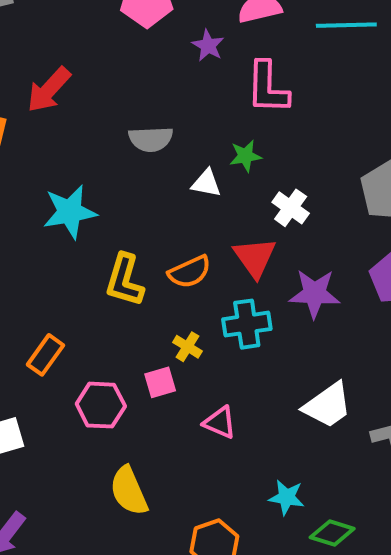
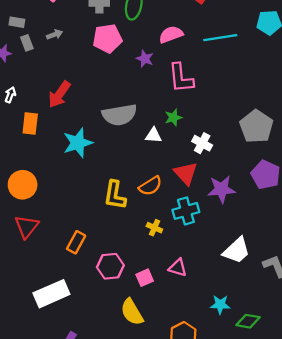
gray semicircle: (151, 139) -> (119, 115), size x1.4
cyan star: (70, 212) -> (78, 143), moved
pink square: (160, 382) -> (145, 278), moved

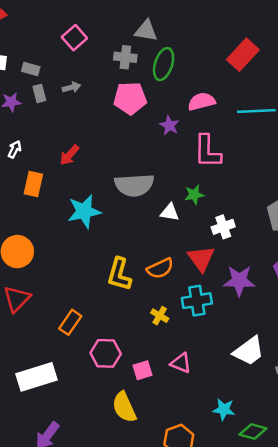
red arrow: (59, 94) -> (69, 155), size x0.7
white cross: (202, 143) -> (223, 227), turned 36

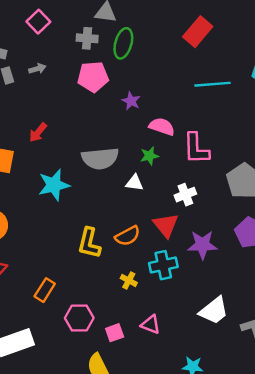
pink semicircle: (202, 101) -> (162, 127), moved, turned 35
pink L-shape: (207, 151) -> (196, 149), moved
green star: (194, 195) -> (149, 156), moved

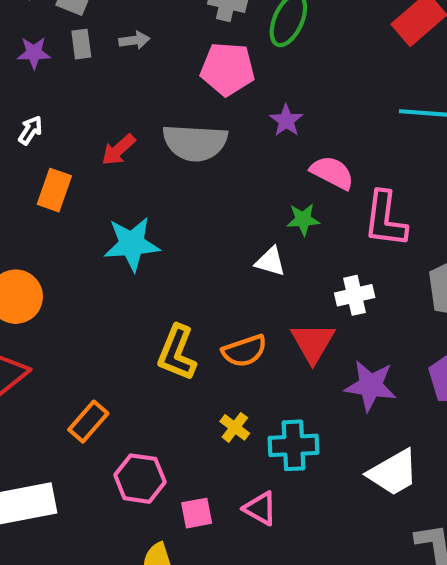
gray semicircle: (100, 158) -> (195, 143), moved
cyan cross: (163, 265) -> (294, 445), moved
white trapezoid: (214, 311) -> (393, 473), moved

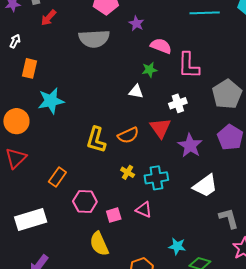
red arrow: (118, 150) -> (48, 18), moved
cyan star: (132, 244) -> (51, 101), moved
purple star: (370, 386) -> (190, 145), turned 30

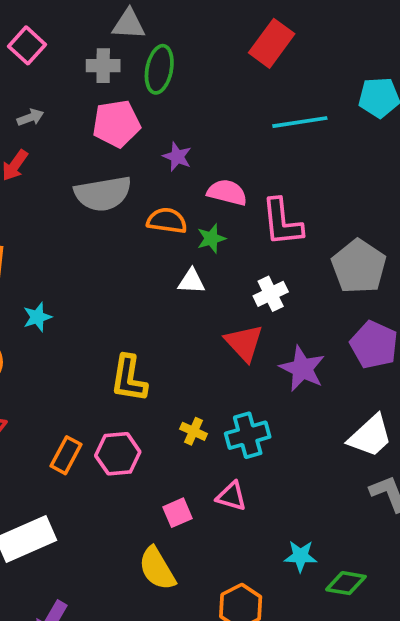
cyan star: (51, 101) -> (37, 317), size x0.6
orange semicircle: (128, 135) -> (167, 221), moved, turned -140
white trapezoid: (205, 186) -> (370, 436), moved
pink hexagon: (85, 201) -> (118, 454), moved

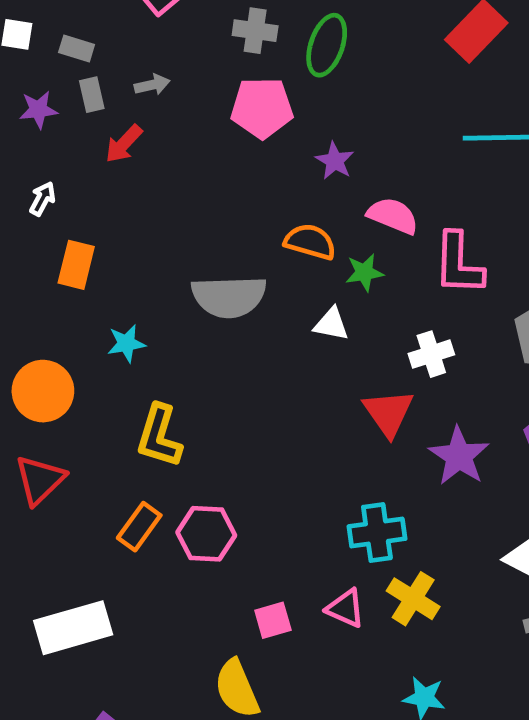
gray semicircle: (103, 194) -> (229, 297), moved
yellow L-shape: (129, 378) -> (159, 436), moved
yellow cross: (193, 431) -> (413, 599), moved, size x1.5

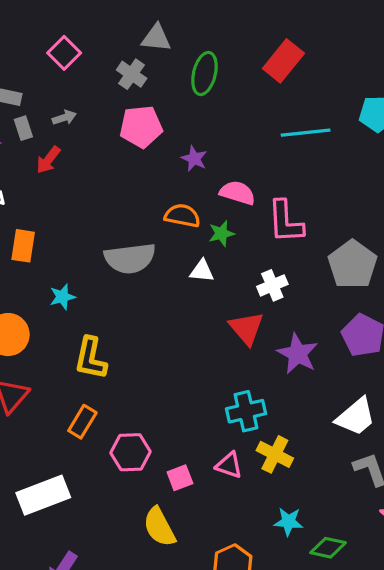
gray cross: (255, 31) -> (132, 74), turned 32
green ellipse: (327, 45) -> (204, 73), moved
pink hexagon: (206, 534) -> (130, 452), moved

